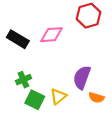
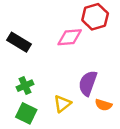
pink diamond: (52, 35) -> (70, 37), moved
green square: (35, 100) -> (26, 113), moved

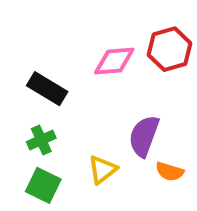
red hexagon: (95, 17) -> (170, 49), moved
black rectangle: (19, 42) -> (47, 89), moved

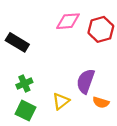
pink diamond: (114, 61) -> (68, 21), moved
black rectangle: (47, 89) -> (17, 42), moved

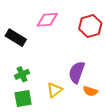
pink diamond: (68, 21) -> (47, 20), moved
green square: (26, 111) -> (23, 98), turned -36

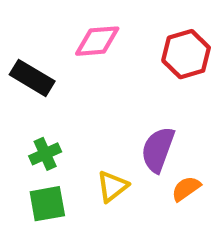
orange semicircle: (90, 91) -> (186, 189), turned 128

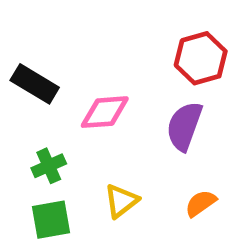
pink diamond: (97, 41) -> (105, 112), moved
purple semicircle: (158, 150) -> (184, 126), moved

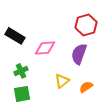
yellow triangle: (121, 201) -> (62, 81), moved

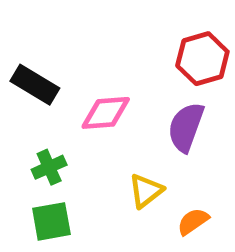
orange semicircle: (86, 87) -> (193, 221), moved

